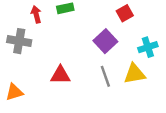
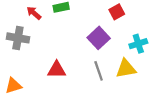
red arrow: (36, 14) -> (34, 13), turned -35

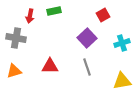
red arrow: (34, 13) -> (30, 16), turned -120
yellow triangle: (126, 69) -> (122, 81), moved
orange triangle: (13, 86) -> (14, 71), moved

